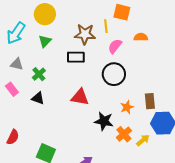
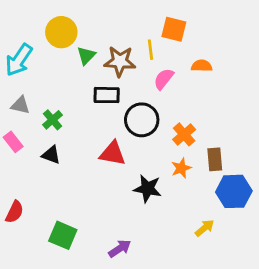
green triangle: (45, 41) -> (86, 56), moved
black circle: (114, 74) -> (142, 120), moved
orange cross: (124, 134) -> (184, 134), moved
yellow arrow: (143, 140) -> (205, 228), moved

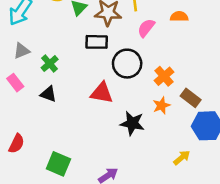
gray triangle: (20, 105) -> (22, 51), turned -36
brown rectangle: (215, 159) -> (191, 98), turned -48

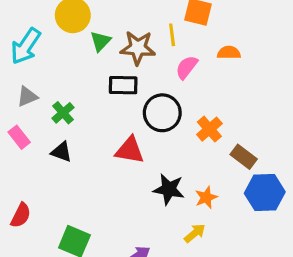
orange star: (161, 105) -> (206, 197), moved
yellow arrow: (182, 158) -> (195, 233), moved

